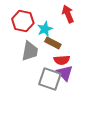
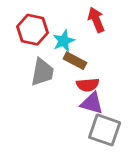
purple triangle: (65, 73) -> (92, 103), turned -30
gray square: (50, 79) -> (105, 130), moved

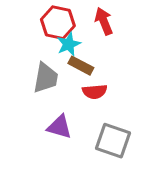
red hexagon: (33, 30) -> (58, 23), moved
purple triangle: (92, 103) -> (59, 127), moved

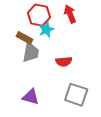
brown rectangle: (81, 66) -> (24, 38), moved
purple triangle: (59, 127) -> (31, 97), moved

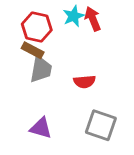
red hexagon: (39, 15) -> (37, 27), moved
cyan star: (46, 30) -> (74, 16), moved

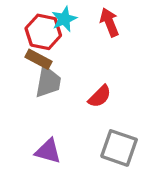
cyan star: (74, 16) -> (64, 19), moved
red semicircle: (85, 82) -> (100, 96), turned -40

